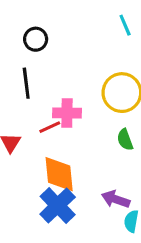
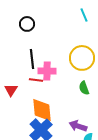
black line: (26, 83) -> (32, 59), moved
red line: (50, 127) -> (36, 80), turned 32

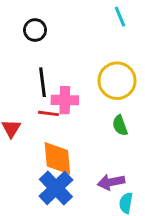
purple arrow: (78, 126) -> (111, 182), turned -30

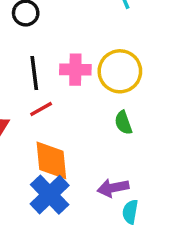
pink cross: (65, 100) -> (75, 70), moved
red line: (48, 113) -> (41, 109), turned -36

